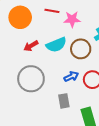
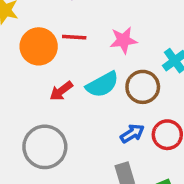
red line: (52, 11) -> (74, 37), moved
gray circle: (31, 79) -> (45, 147), moved

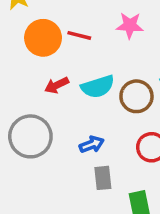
pink star: (123, 40) -> (130, 25), moved
blue arrow: (132, 133) -> (92, 144), moved

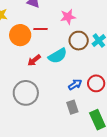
brown circle: (136, 96) -> (79, 41), moved
blue arrow: (92, 144) -> (75, 85), moved

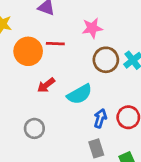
cyan semicircle: (58, 56) -> (80, 94), moved
blue arrow: (75, 85) -> (100, 118), turned -40
gray circle: (26, 93) -> (34, 128), size x0.6

